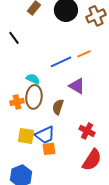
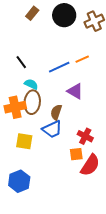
black line: (14, 38) -> (21, 62), moved
orange cross: (17, 102) -> (15, 107), size x1.5
blue trapezoid: (45, 135) -> (52, 129), moved
orange square: (49, 149) -> (76, 154), moved

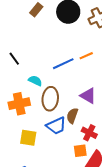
black line: (21, 62) -> (14, 59), moved
purple triangle: (75, 91) -> (88, 96), moved
brown ellipse: (32, 102) -> (50, 99), moved
brown semicircle: (56, 112) -> (72, 116), moved

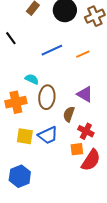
black line: (14, 59) -> (11, 38), moved
blue line: (63, 64) -> (52, 50), moved
blue trapezoid: (56, 126) -> (48, 135), moved

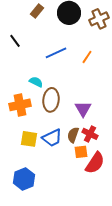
orange line: (83, 54) -> (87, 57), turned -32
purple triangle: (85, 94) -> (83, 109), moved, turned 30
brown semicircle: (69, 114) -> (73, 135), moved

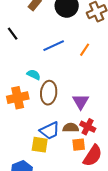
brown semicircle: (73, 135) -> (71, 128), turned 70
yellow square: (29, 139) -> (40, 145), moved

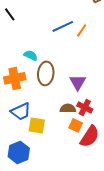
blue line: (54, 46) -> (63, 26), moved
blue trapezoid: (50, 131) -> (21, 111), moved
orange square: (79, 145) -> (76, 125), turned 32

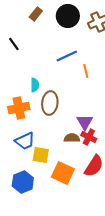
orange line: (82, 30) -> (86, 71), moved, turned -48
cyan semicircle: (31, 55) -> (35, 85), turned 64
purple triangle: (78, 82) -> (85, 122), moved
orange square: (76, 125) -> (63, 173), moved, size x1.6

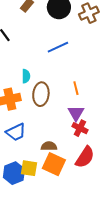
orange line: (86, 71) -> (76, 88), moved
brown semicircle: (72, 138) -> (49, 146), moved
yellow square: (41, 155) -> (29, 168), moved

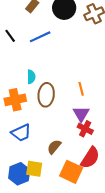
blue line: (58, 47) -> (40, 37), moved
brown semicircle: (49, 146) -> (54, 147), turned -49
orange square: (54, 164) -> (71, 172), moved

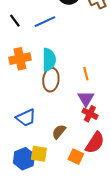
cyan semicircle: (31, 77) -> (49, 60), moved, size x1.6
orange cross: (15, 100) -> (20, 59), moved
orange square: (71, 172) -> (76, 157), size x0.7

